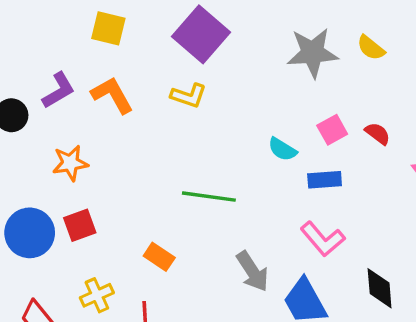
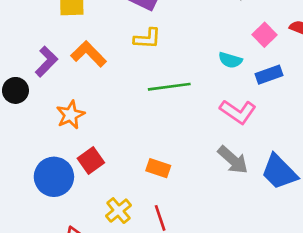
green line: (209, 197) -> (169, 87), moved
pink L-shape: (323, 239) -> (238, 112), moved

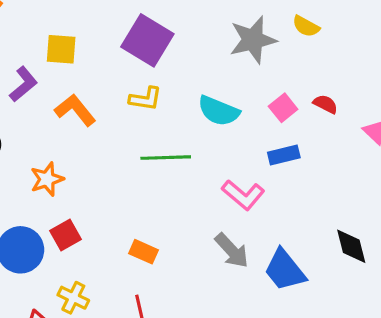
cyan semicircle: (230, 60) -> (219, 111), moved, size x1.5
purple L-shape: (46, 62) -> (23, 84), moved
yellow cross: (118, 211) -> (73, 298), moved, turned -30

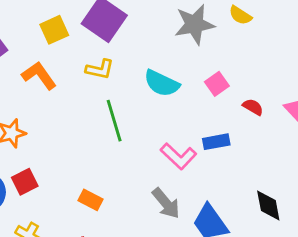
yellow square: (61, 49) -> (54, 30), moved, turned -32
red semicircle: (325, 104) -> (253, 107), moved
blue rectangle: (284, 155) -> (216, 142), moved
green line: (166, 158) -> (114, 121), turned 72

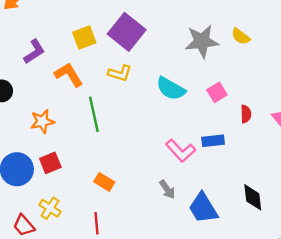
red semicircle: (253, 107) -> (246, 114), turned 54
green line: (114, 121) -> (94, 114), moved
gray arrow: (166, 203) -> (167, 189), size x0.7

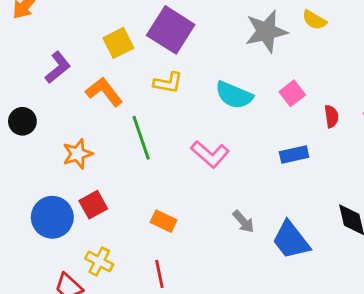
pink L-shape: (181, 151) -> (210, 154), moved

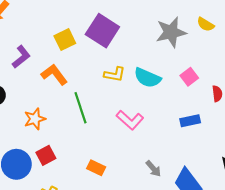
yellow L-shape: (168, 83) -> (115, 74), moved

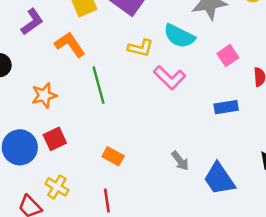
cyan semicircle: (147, 78) -> (179, 36), moved
pink L-shape: (130, 120) -> (170, 78), moved

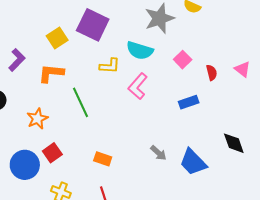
orange L-shape: (70, 45) -> (51, 73), turned -40
pink L-shape: (170, 78) -> (138, 86), turned 96

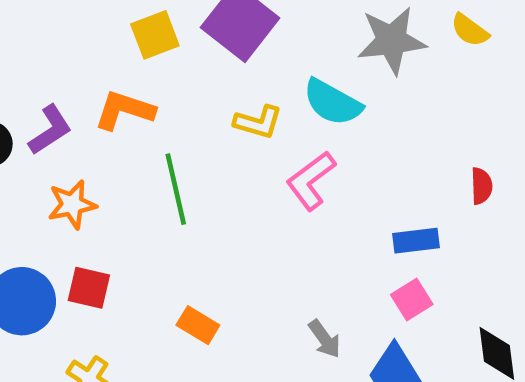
purple L-shape: (17, 60) -> (50, 130), moved
pink square: (183, 60) -> (412, 299), moved
red square: (52, 153) -> (89, 288), turned 36

